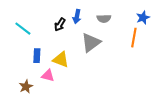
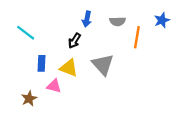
black arrow: (60, 25) -> (74, 41), moved
orange line: (134, 38) -> (137, 37), moved
gray triangle: (91, 43) -> (103, 65), moved, turned -35

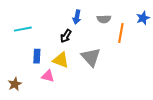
cyan line: (26, 33) -> (23, 29), turned -48
brown star: (29, 99) -> (15, 84), moved

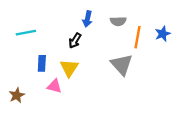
blue star: (143, 18) -> (163, 34), moved
gray triangle: (91, 57) -> (122, 65), moved
yellow triangle: (61, 60) -> (69, 68), turned 42

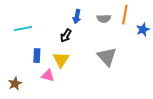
orange line: (138, 37) -> (125, 15), moved

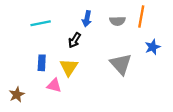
cyan line: (23, 29) -> (41, 23), moved
blue star: (143, 30) -> (153, 47), moved

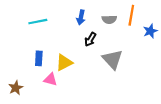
black arrow: (74, 40) -> (90, 39), moved
blue star: (153, 47) -> (150, 31), moved
yellow triangle: (69, 67) -> (64, 63), turned 30

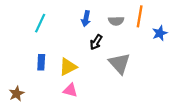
cyan line: (38, 22) -> (40, 23), turned -54
pink triangle: (50, 79) -> (70, 90), moved

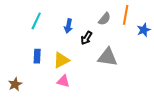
blue arrow: (86, 19) -> (68, 26), moved
gray semicircle: (116, 21) -> (105, 19), turned -48
gray triangle: (119, 63) -> (108, 57), turned -40

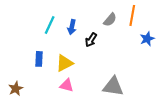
cyan line: (36, 21) -> (50, 25), moved
blue star: (144, 30) -> (147, 39), moved
gray triangle: (108, 57) -> (113, 86), moved

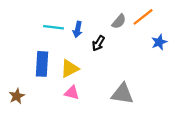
orange line: (132, 15) -> (143, 17), turned 42
cyan line: (50, 25) -> (53, 27), turned 72
blue rectangle: (39, 59) -> (42, 64), size x1.5

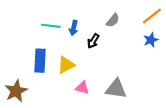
orange line: (143, 17) -> (152, 16), moved
pink triangle: (72, 93) -> (82, 88), moved
brown star: (17, 96) -> (16, 91), size x1.5

